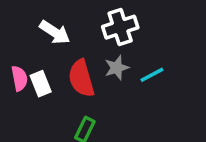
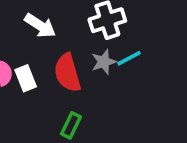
cyan line: (152, 75) -> (129, 58), moved

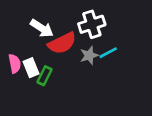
red semicircle: (67, 73) -> (62, 43), moved, turned -100
green rectangle: (71, 125) -> (44, 76), moved

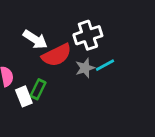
white rectangle: (31, 68) -> (24, 96), moved

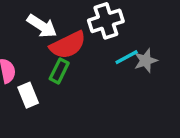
gray star: (85, 68) -> (146, 61), moved
green rectangle: (38, 89) -> (59, 71), moved

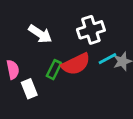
red semicircle: (68, 45) -> (76, 64), moved

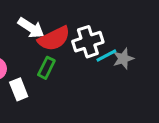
white cross: (91, 30) -> (88, 42), moved
red semicircle: (76, 64) -> (54, 39), moved

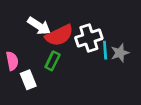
cyan line: (106, 56) -> (105, 50), turned -66

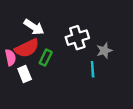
red semicircle: (59, 35) -> (27, 48), moved
cyan line: (105, 50) -> (93, 69), moved

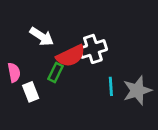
red semicircle: (27, 48) -> (71, 56), moved
gray star: (104, 51) -> (137, 90), moved, size x1.5

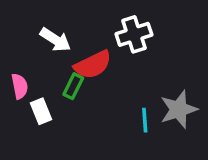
white cross: (93, 49) -> (134, 34), moved
cyan line: (111, 86) -> (145, 120), moved

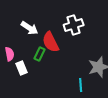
red semicircle: (93, 65) -> (51, 42), turned 90
cyan line: (145, 120) -> (81, 85), moved

